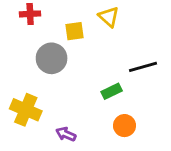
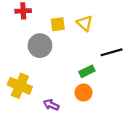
yellow triangle: (109, 17) -> (85, 23), moved
orange circle: (124, 126) -> (84, 93), moved

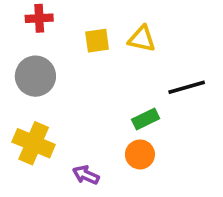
yellow triangle: (85, 23) -> (142, 39), turned -30
gray circle: (40, 46) -> (35, 76), moved

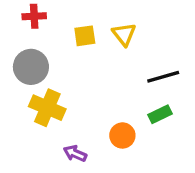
yellow triangle: (142, 39) -> (124, 34), turned 40
green rectangle: (146, 119) -> (160, 114), moved
yellow cross: (34, 143) -> (47, 108), moved

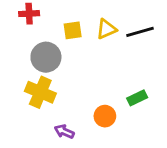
yellow triangle: (124, 34) -> (106, 29), turned 45
gray circle: (31, 67) -> (46, 57), moved
black line: (163, 77) -> (140, 32), moved

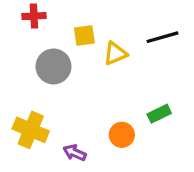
yellow triangle: (106, 29) -> (115, 53), moved
yellow cross: (40, 92) -> (31, 130), moved

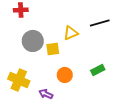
yellow square: (84, 36) -> (53, 49), moved
orange circle: (122, 135) -> (65, 75), moved

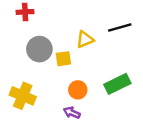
green rectangle: (98, 70) -> (117, 84), size x1.5
purple arrow: (46, 94) -> (72, 113), moved

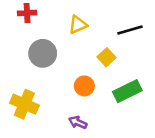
yellow triangle: (85, 40) -> (78, 25), moved
yellow square: (63, 59) -> (106, 57), moved, turned -35
orange circle: (78, 90) -> (84, 86), moved

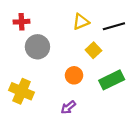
red cross: (27, 13) -> (21, 22), moved
yellow triangle: (78, 25) -> (81, 22), moved
purple arrow: (78, 122) -> (68, 107), turned -63

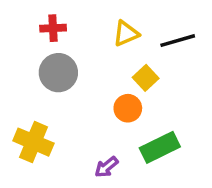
red cross: (21, 22) -> (53, 28), moved
orange circle: (74, 75) -> (128, 108), moved
green rectangle: (112, 80) -> (160, 147), moved

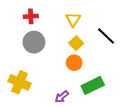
yellow triangle: (126, 33) -> (73, 19), turned -35
black line: (178, 41) -> (106, 36), moved, turned 60
yellow square: (146, 78) -> (76, 43), moved

